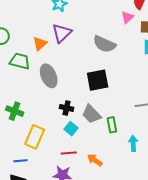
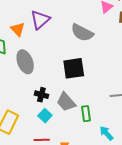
orange triangle: (40, 44) -> (18, 29), turned -35
cyan arrow: (133, 143) -> (106, 133), turned -42

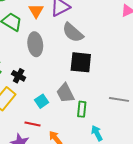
gray semicircle: (82, 33) -> (73, 33), moved
black cross: (41, 95) -> (19, 76), moved

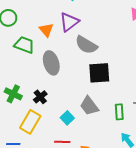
black cross: (19, 76) -> (40, 97), turned 32
green rectangle: (82, 109) -> (119, 112), moved

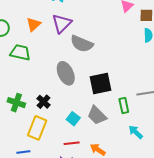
orange triangle: (46, 30) -> (34, 24), moved, turned 35
gray ellipse: (51, 63) -> (66, 73), moved
black square: (99, 73) -> (101, 84), moved
gray trapezoid: (89, 106) -> (97, 115), moved

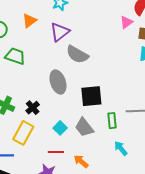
orange triangle: (34, 24) -> (29, 21), moved

